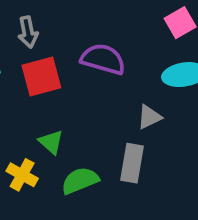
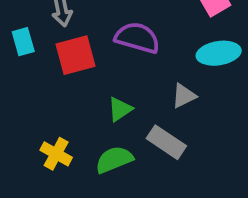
green triangle: (51, 142) -> (120, 109), moved, turned 44
gray rectangle: (132, 163) -> (166, 142), turned -66

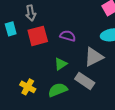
purple semicircle: (137, 38) -> (68, 36), moved, size x0.7
gray triangle: (184, 96) -> (94, 57), size x1.5

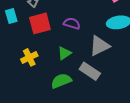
yellow cross: (28, 87) -> (29, 57), moved, turned 35

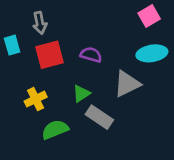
gray rectangle: (90, 71) -> (99, 117), moved
green semicircle: (61, 81) -> (55, 130), moved

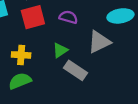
yellow cross: (36, 99) -> (21, 55), turned 30
green semicircle: (55, 130) -> (20, 81), moved

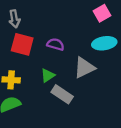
red square: (33, 17) -> (22, 44), turned 30

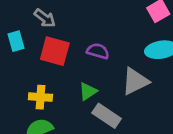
gray arrow: (14, 19) -> (45, 18), turned -42

